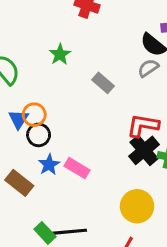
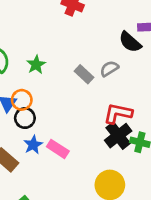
green star: (60, 54) -> (36, 65), moved
gray semicircle: (148, 68) -> (109, 69), moved

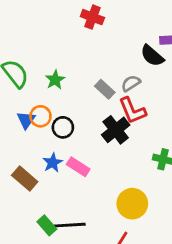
red L-shape: (118, 113) -> (132, 111), moved, turned -124
black circle: (25, 118) -> (63, 127), moved
black cross: (118, 136) -> (116, 130), moved

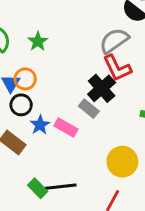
gray semicircle: (131, 83) -> (114, 41), size x1.5
gray rectangle: (105, 89) -> (89, 109), moved
black circle: (63, 127) -> (21, 105), moved

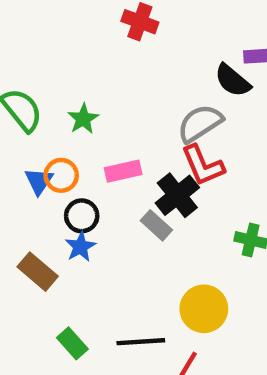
black circle: (21, 105) -> (82, 216), moved
pink rectangle: (66, 128) -> (123, 171), moved, turned -45
black line: (61, 187) -> (141, 342), moved

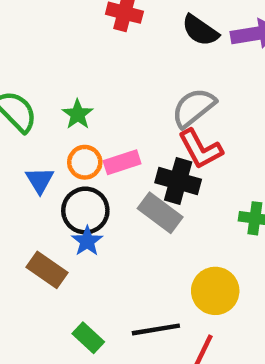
black semicircle: (232, 80) -> (200, 30), moved
orange circle: (61, 175) -> (85, 162), moved
black cross: (177, 195) -> (178, 181), turned -30
black circle: (82, 216) -> (85, 211), size x1.4
gray rectangle: (156, 225) -> (160, 213), size x1.4

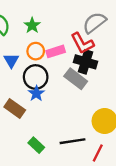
red L-shape: (200, 149) -> (82, 43), moved

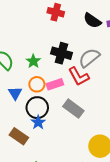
black cross: (86, 62) -> (61, 53), moved

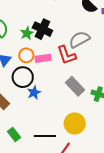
black cross: (61, 53) -> (42, 29), moved
gray rectangle: (73, 109) -> (75, 86), moved
blue star: (38, 122) -> (34, 93), moved

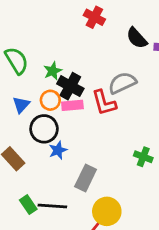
black cross: (42, 29) -> (70, 86), moved
gray rectangle: (75, 86) -> (86, 178), moved, turned 66
yellow circle: (75, 123) -> (107, 211), moved
black line: (45, 136) -> (52, 206), moved

